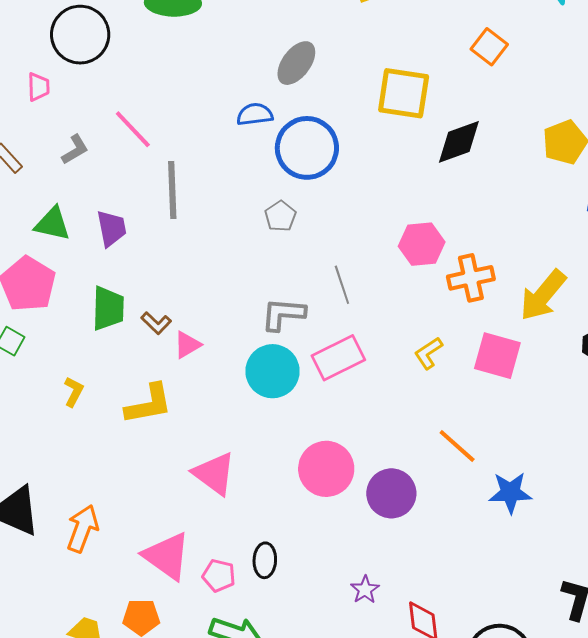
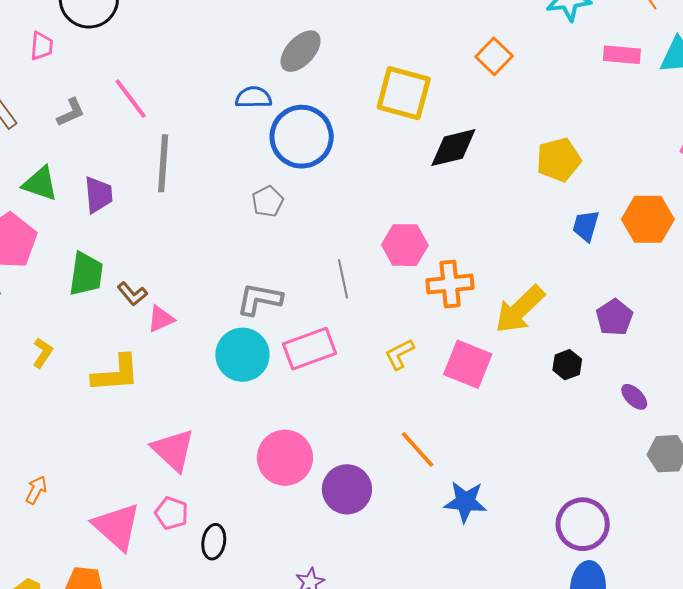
gray line: (342, 285) -> (343, 279), moved
orange arrow: (83, 529) -> (36, 490), size x0.6
pink pentagon: (219, 576) -> (172, 513), moved

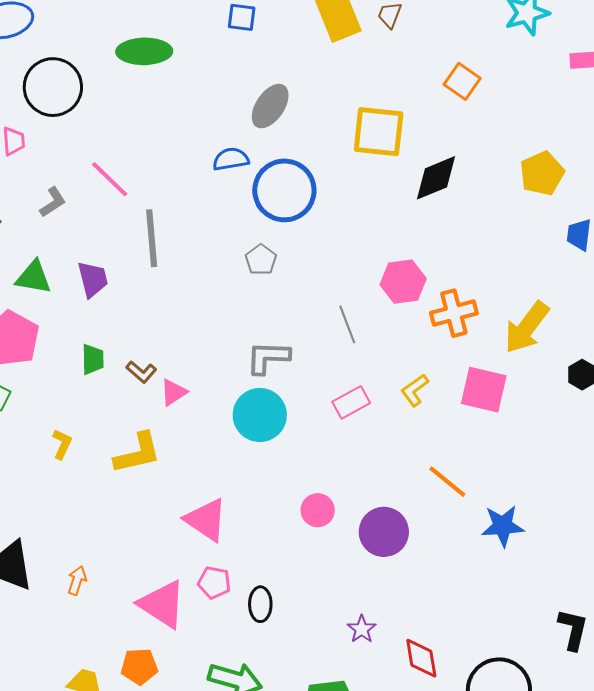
green trapezoid: (86, 274) -> (93, 359), size x0.7
pink rectangle: (309, 349) -> (351, 402), moved, size x0.7
pink circle: (285, 458) -> (318, 510), size x0.6

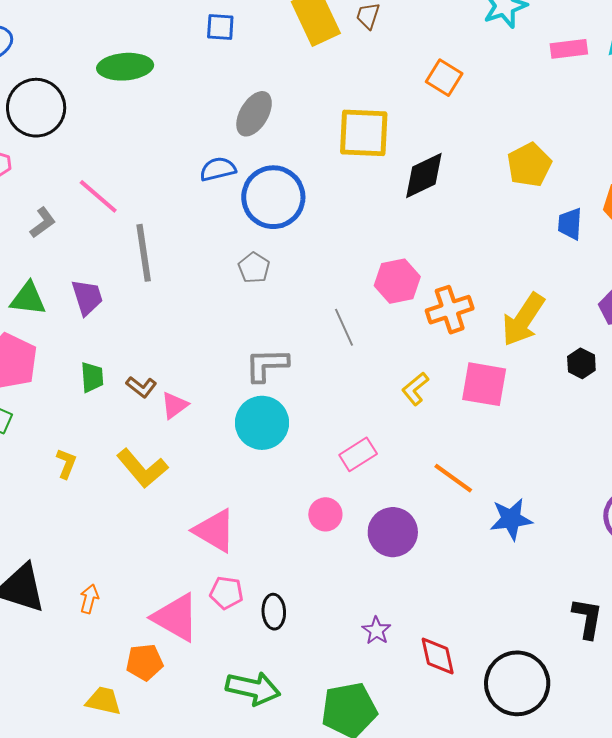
pink rectangle: (351, 402) -> (358, 454), moved
yellow L-shape: (138, 453) -> (142, 468), turned 66
orange pentagon: (139, 666) -> (145, 662), moved

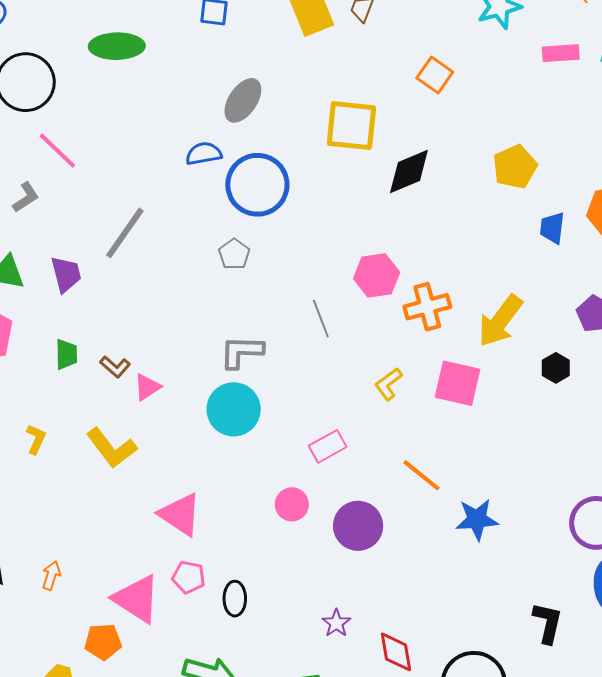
pink line: (98, 196) -> (57, 151), moved
gray line: (144, 253) -> (125, 233), turned 40

